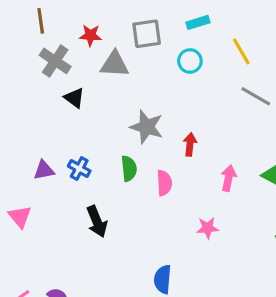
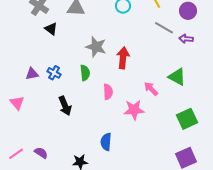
red arrow: (190, 144) -> (123, 58), size x1.5
pink arrow: (228, 178) -> (151, 89), moved, turned -56
pink semicircle: (164, 183) -> (108, 92), moved
pink star: (208, 228) -> (134, 110), size x1.5

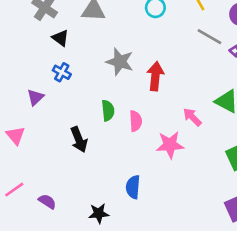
blue cross: (54, 73) -> (62, 72), moved
green semicircle: (85, 73) -> (108, 110), moved
purple triangle: (32, 74) -> (35, 97), turned -32
pink line: (16, 154) -> (14, 190), moved

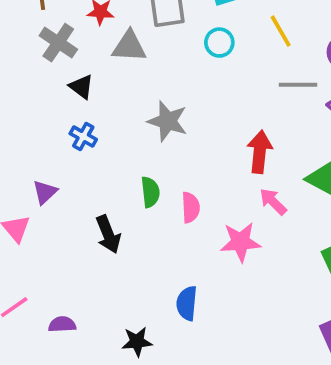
gray line: (209, 37) -> (298, 85), turned -30
red arrow: (155, 76) -> (260, 152), moved
purple triangle: (35, 97) -> (45, 192), moved
purple semicircle: (47, 201) -> (62, 324), turned -36

